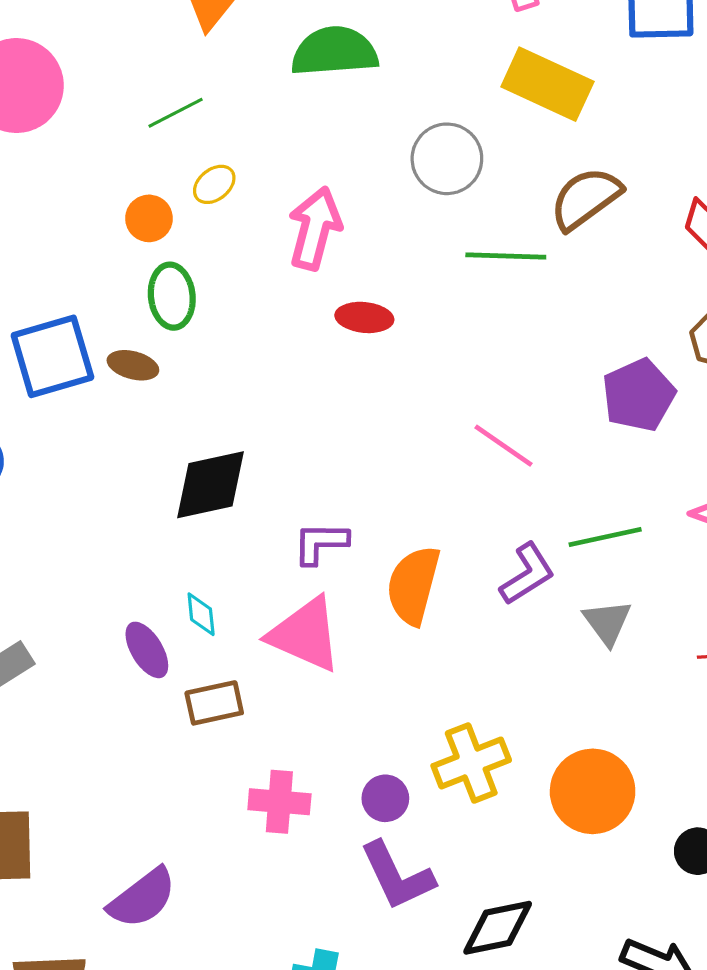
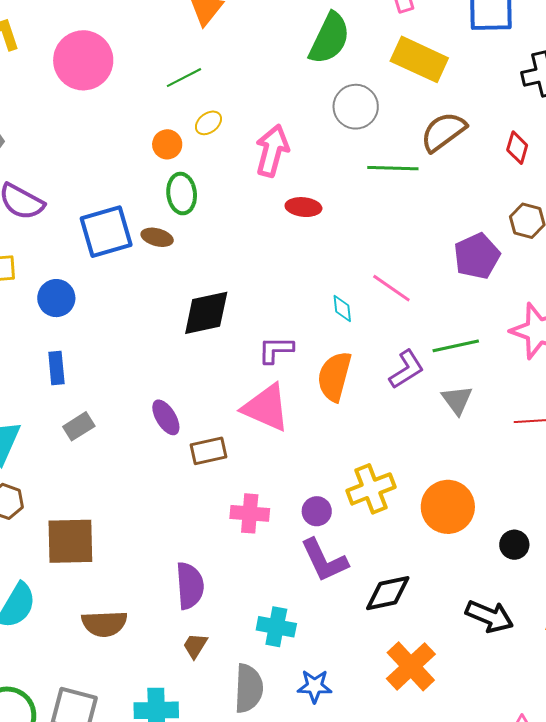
green semicircle: (334, 52) -> (330, 38), moved, turned 120
cyan diamond: (201, 614) -> (342, 309), moved
purple semicircle: (142, 898) -> (190, 586), moved, turned -57

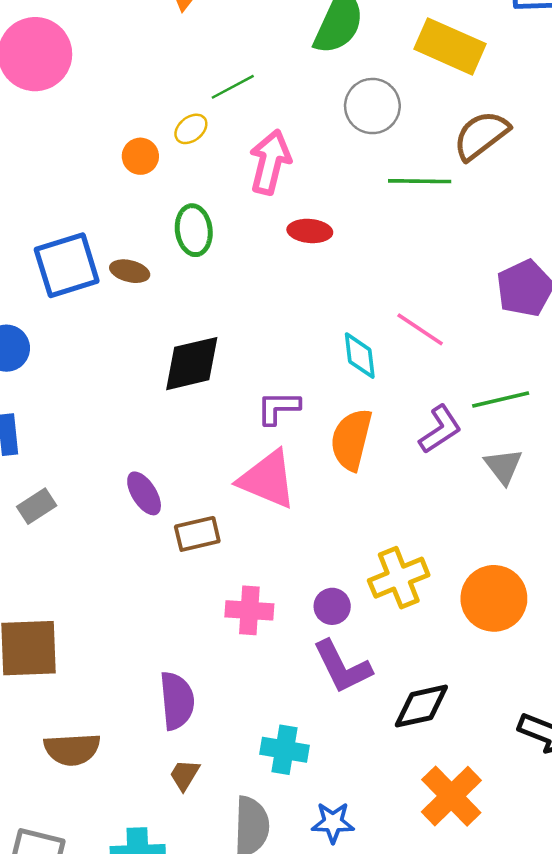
green line: (184, 78) -> (233, 87), moved
green ellipse: (182, 194) -> (194, 230), moved
cyan diamond: (342, 309) -> (360, 356), size x1.4

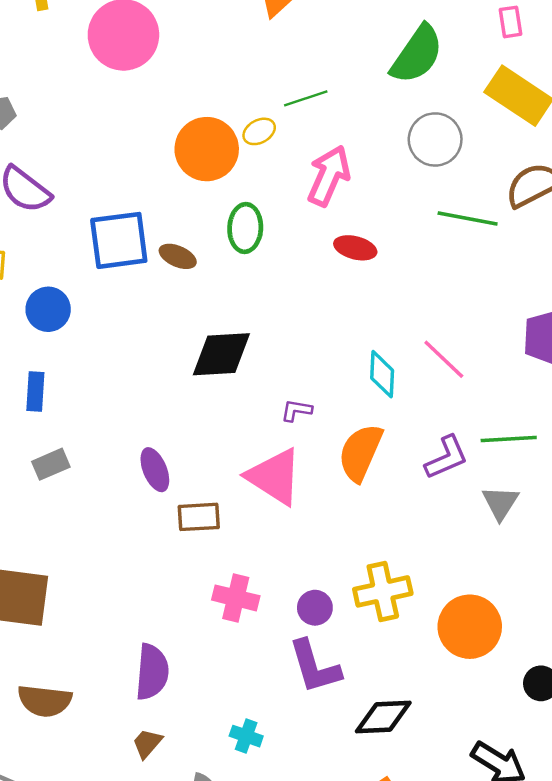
orange circle: (140, 156) -> (207, 149), size x1.8
purple L-shape: (278, 408) -> (296, 410), size x0.7
cyan cross: (284, 750) -> (246, 736), size x0.7

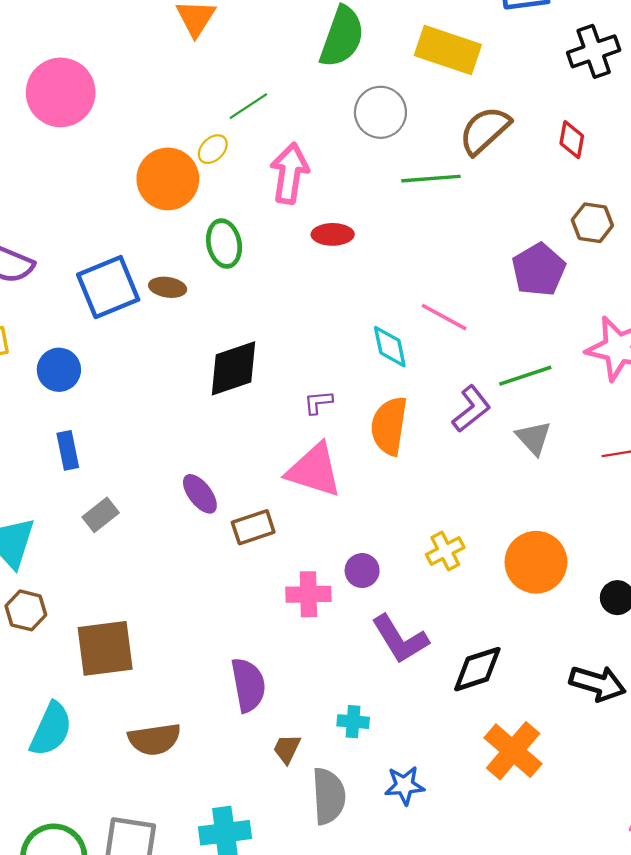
yellow cross: (383, 591) -> (445, 551), size x0.7
purple circle: (315, 608) -> (362, 571), moved
brown trapezoid: (147, 743) -> (287, 749), moved

